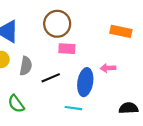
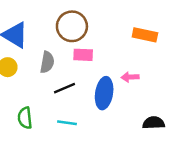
gray semicircle: (26, 66) -> (47, 62), moved
green semicircle: (16, 104) -> (25, 118), turned 30
cyan line: (73, 108) -> (67, 123), moved

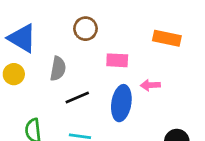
brown circle: (72, 26) -> (85, 29), size x0.7
pink rectangle: (83, 55) -> (117, 60), moved

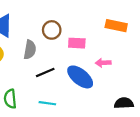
brown circle: (85, 29) -> (52, 30), moved
blue ellipse: (121, 103) -> (80, 77), turned -60

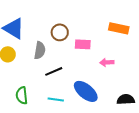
blue ellipse: (80, 77) -> (86, 91), moved

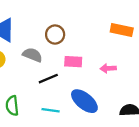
pink rectangle: (83, 44) -> (73, 62), moved
gray semicircle: (40, 50) -> (33, 55), turned -78

